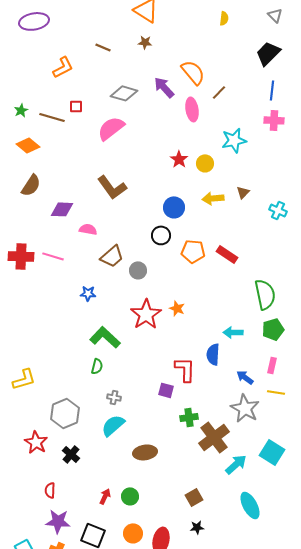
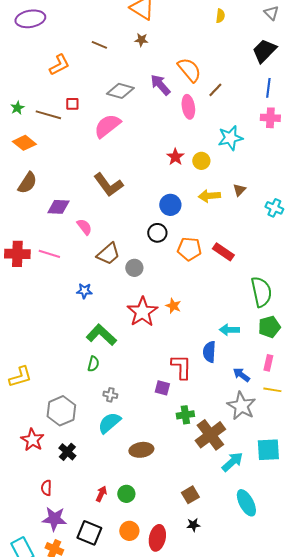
pink semicircle: (88, 229) -> (84, 227), turned 42
cyan square: (272, 452) -> (268, 450), turned -35

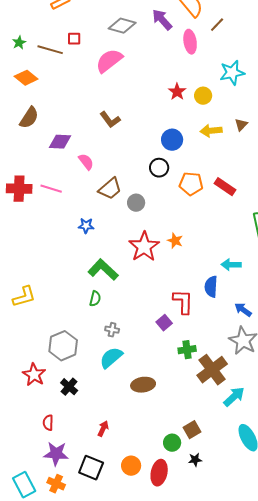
brown L-shape: (108, 185) -> (110, 120), size x0.7
yellow L-shape: (20, 377) -> (24, 297), moved
purple square: (162, 388) -> (164, 323), turned 35
green circle: (126, 494) -> (172, 443), moved

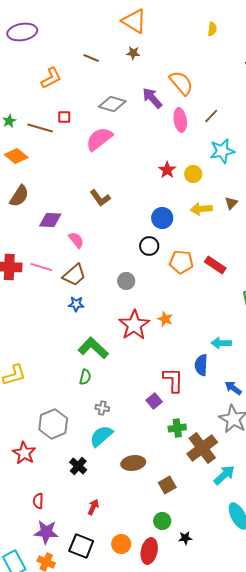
brown line: (217, 25) -> (211, 116), moved
brown trapezoid: (110, 189) -> (74, 275), moved
black cross: (69, 387) -> (78, 466), moved
brown square: (192, 430) -> (167, 485), moved

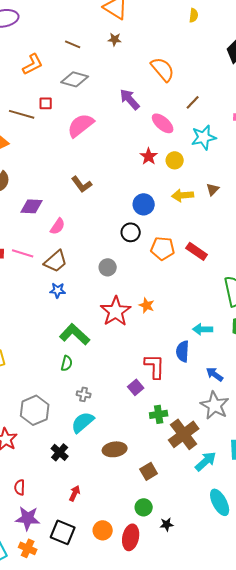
purple arrow: (152, 98) -> (130, 99), moved
gray diamond: (112, 104) -> (75, 79), moved
pink ellipse: (180, 120) -> (163, 123), moved, turned -40
pink semicircle: (76, 240) -> (58, 226), turned 72

